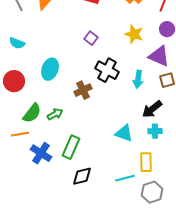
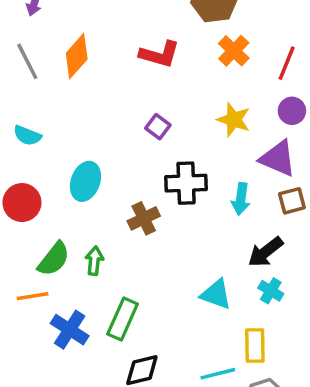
black cross: (107, 70) -> (186, 183), turned -30
green arrow: (55, 114) -> (94, 261), turned -56
cyan cross: (155, 131) -> (271, 291), turned 32

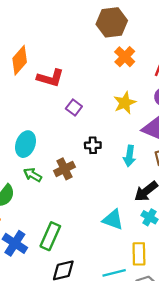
red L-shape: (160, 54) -> (50, 78), moved
yellow star: (234, 120) -> (125, 103), turned 30
black cross: (186, 183) -> (93, 145), size x0.6
green arrow: (94, 261) -> (33, 175), moved, turned -66

